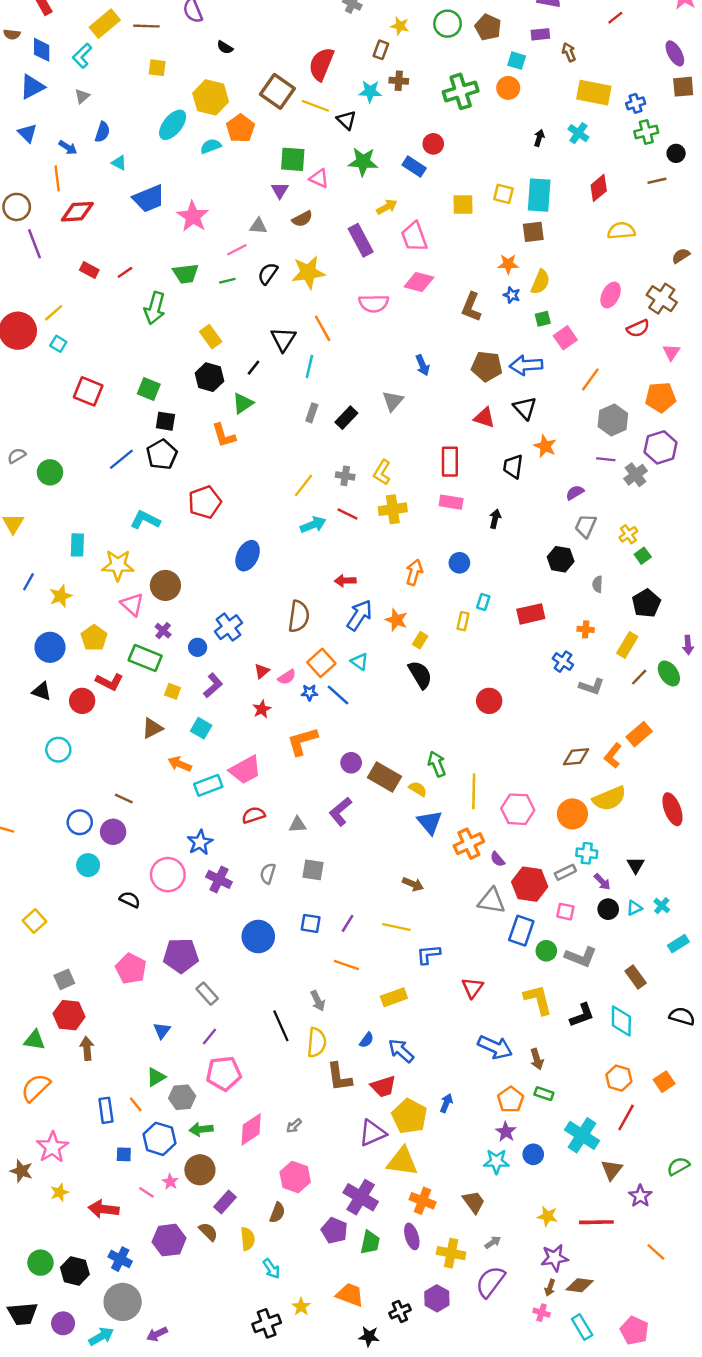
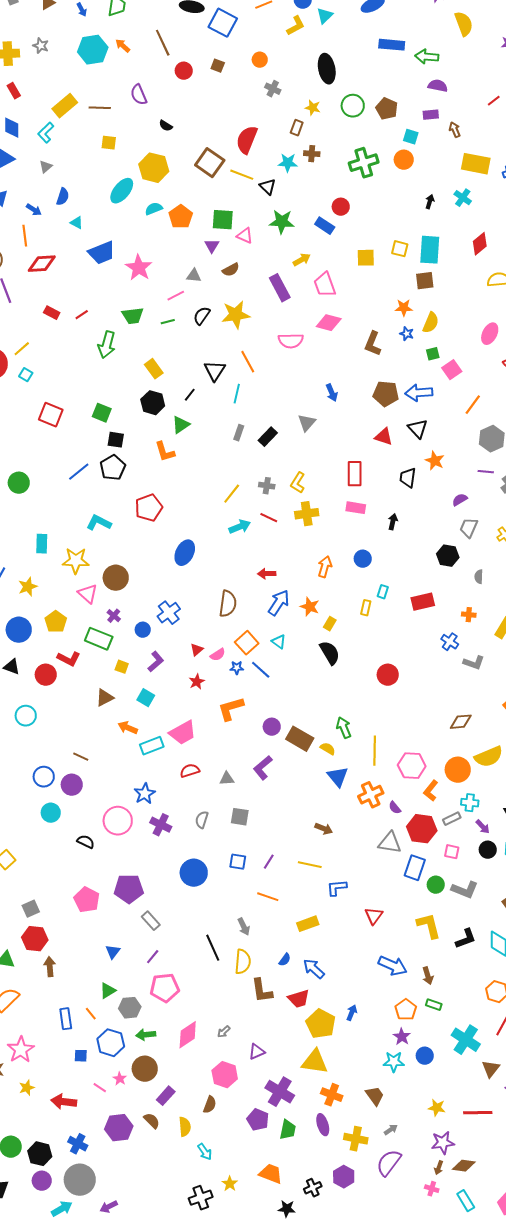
orange pentagon: (240, 128) -> (181, 217), moved
orange L-shape: (613, 756) -> (431, 791), moved
purple triangle: (373, 1133) -> (257, 1052), moved, size x0.7
purple circle: (63, 1323) -> (42, 1181), moved

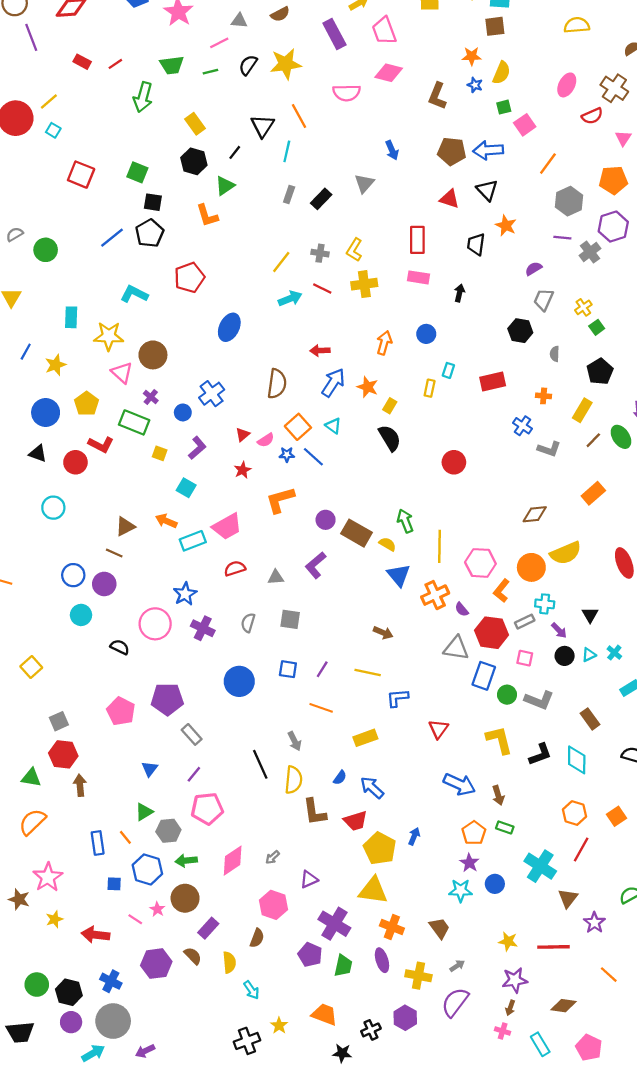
brown triangle: (105, 698) -> (125, 526), moved
brown diamond: (464, 1166) -> (563, 1006), moved

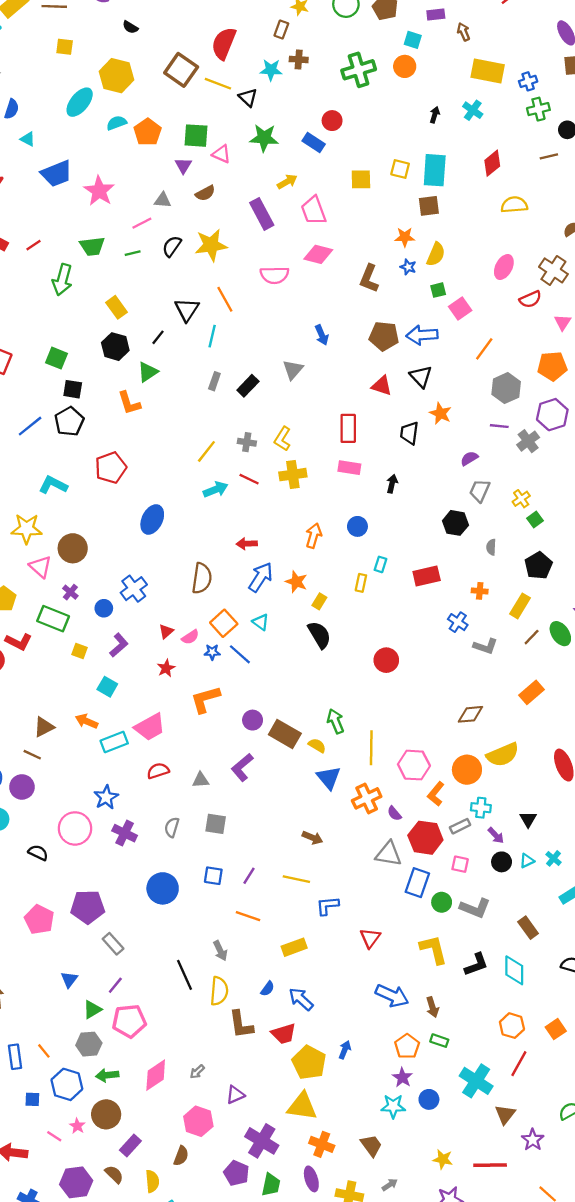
green triangle: (144, 812) -> (92, 1009), moved

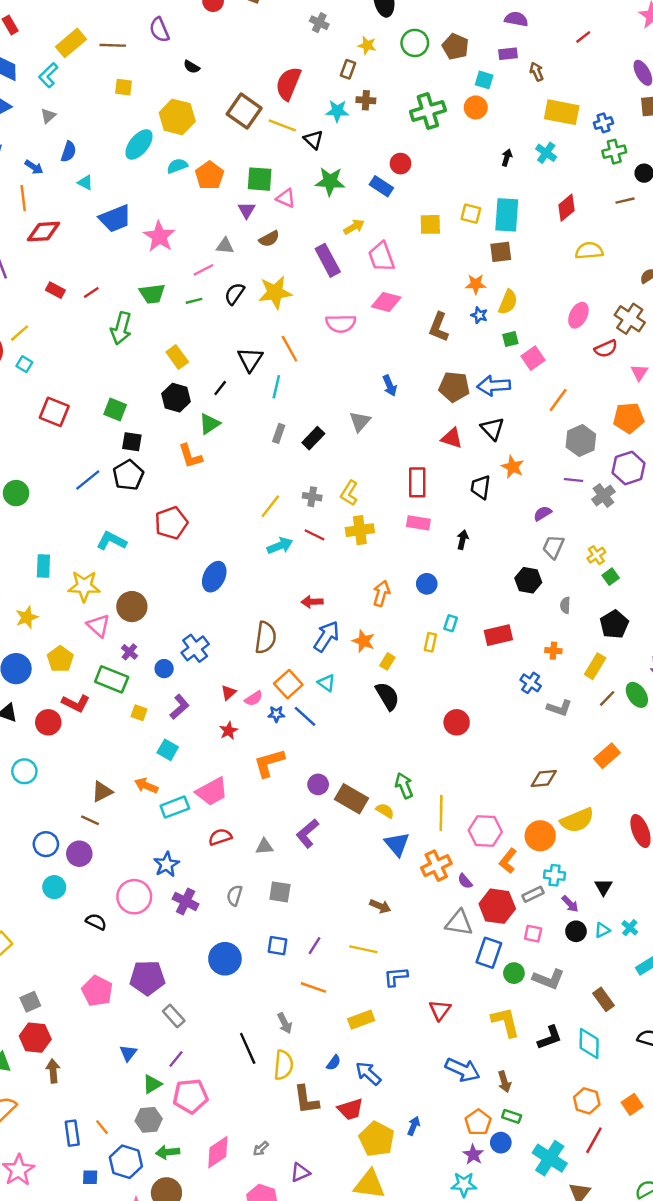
blue circle: (429, 1099) -> (501, 1143), moved

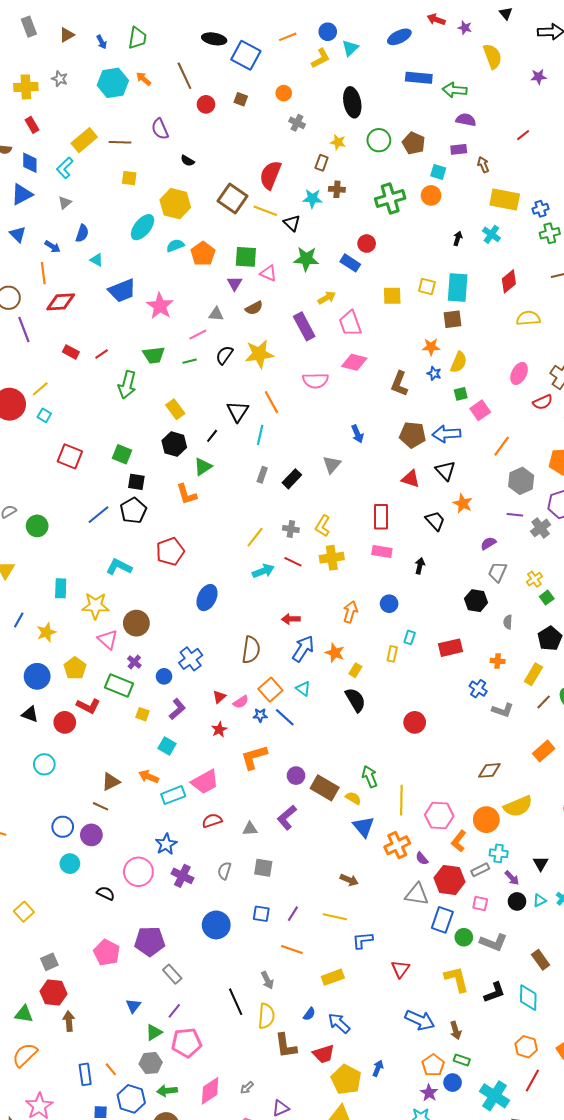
black trapezoid: (480, 487) -> (435, 521), turned 130

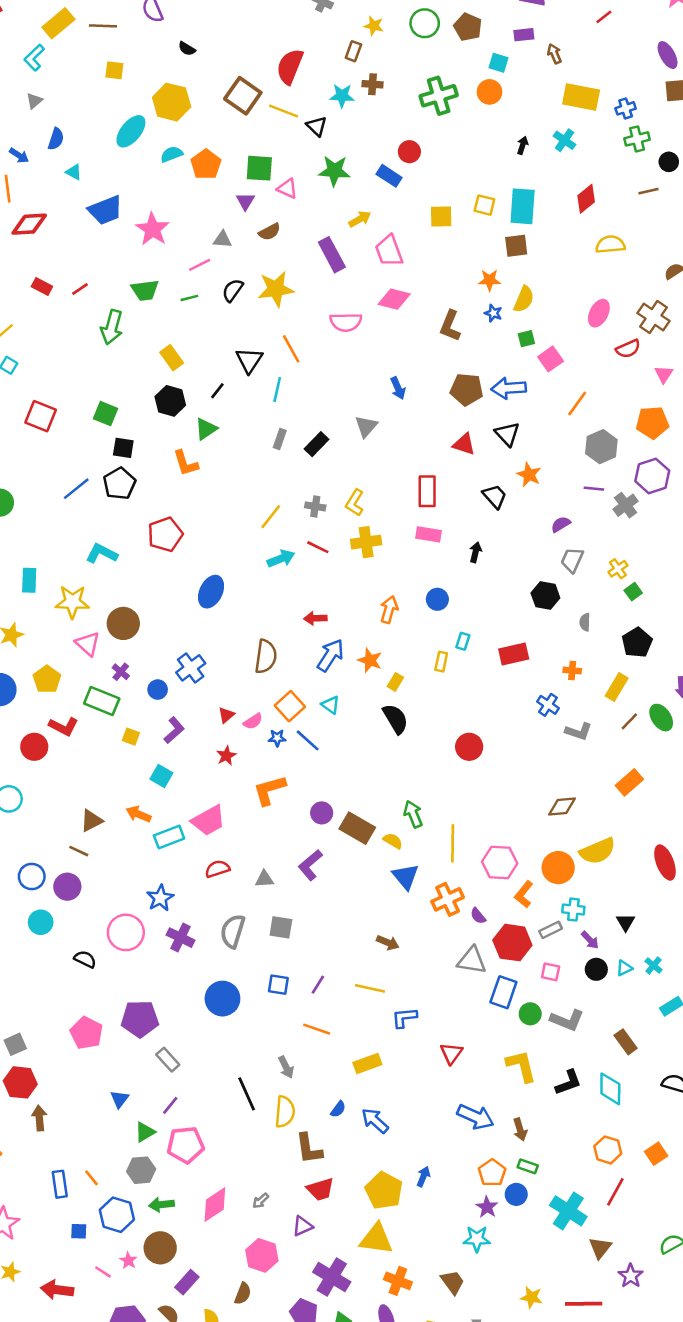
gray semicircle: (224, 871) -> (233, 931), size x1.5
red trapezoid: (324, 1054) -> (320, 1189), moved

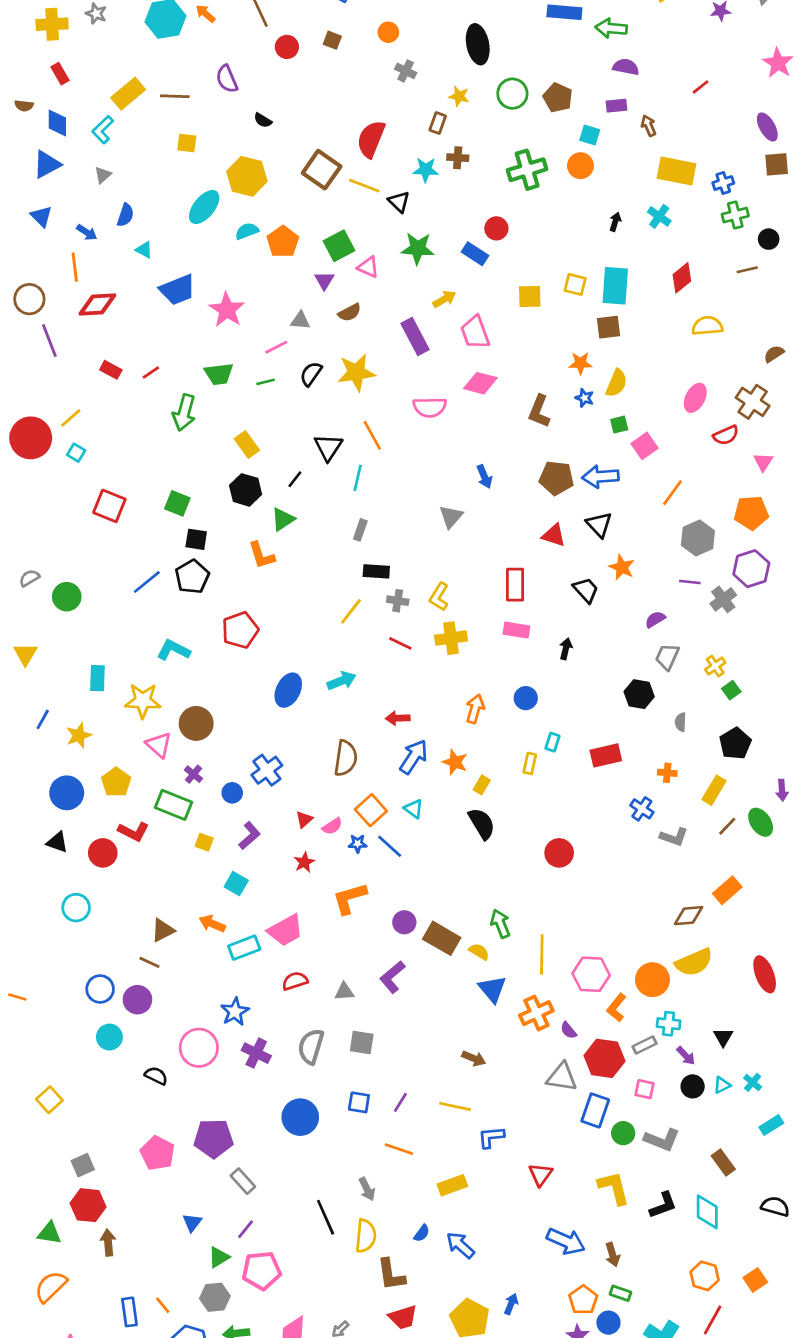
green square: (259, 168) -> (339, 246), turned -32
black rectangle: (317, 444) -> (376, 571), moved, turned 50
cyan arrow: (281, 559) -> (342, 681), moved
brown diamond: (562, 807) -> (689, 916), moved

